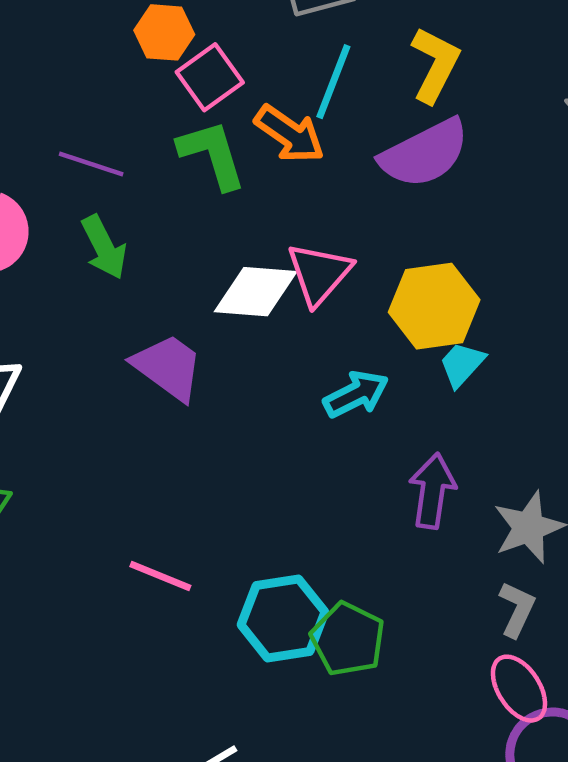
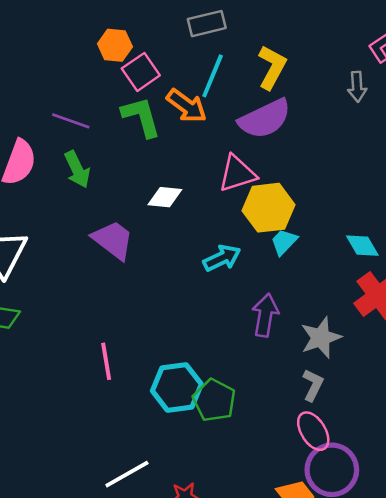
pink triangle: (319, 274) -> (237, 174), moved, turned 30
white diamond: (256, 292) -> (165, 197), size x0.7
pink line: (160, 576) -> (106, 361), turned 57

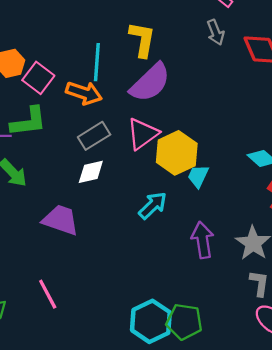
gray rectangle: (207, 24) -> (94, 136), moved
green L-shape: (141, 117) -> (28, 122), moved, turned 117
pink line: (106, 361) -> (48, 294), moved

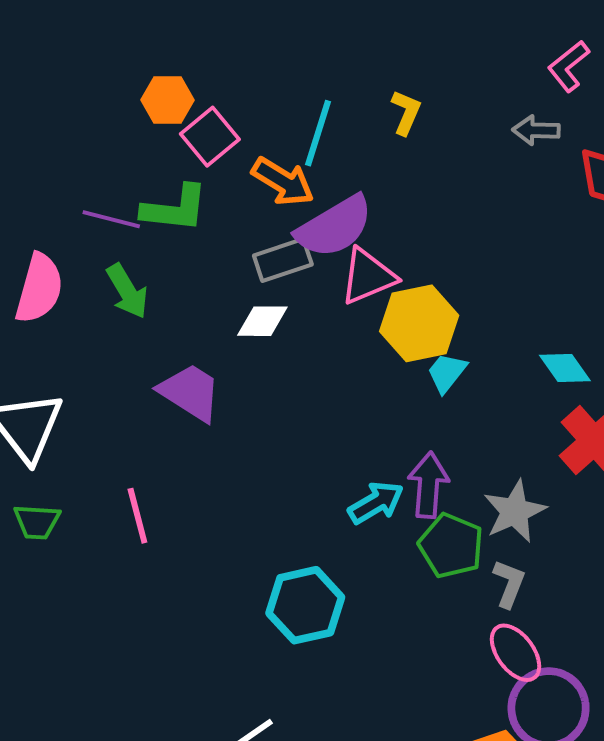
gray arrow: (216, 32) -> (536, 130), turned 100
yellow L-shape: (142, 39) -> (406, 112), size x0.7
purple semicircle: (150, 83) -> (334, 227), moved
cyan arrow: (153, 206) -> (376, 503), moved
green pentagon: (184, 322) -> (451, 546), moved

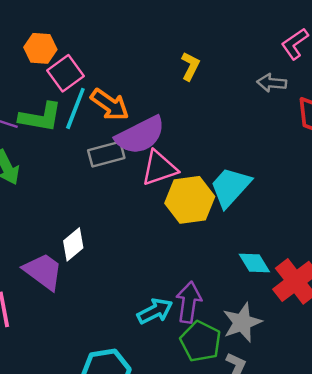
cyan line: (318, 133) -> (75, 108), moved
white diamond: (262, 321) -> (73, 244), moved, turned -44
cyan diamond: (565, 368) -> (254, 263), moved
cyan trapezoid: (447, 373) -> (230, 187), moved, size x1.6
purple trapezoid: (190, 392) -> (43, 271), moved

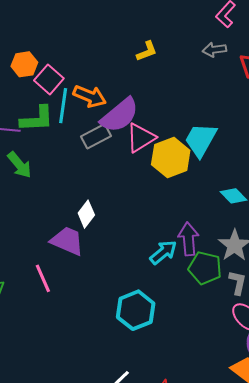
yellow L-shape: (190, 66) -> (147, 51), turned 55

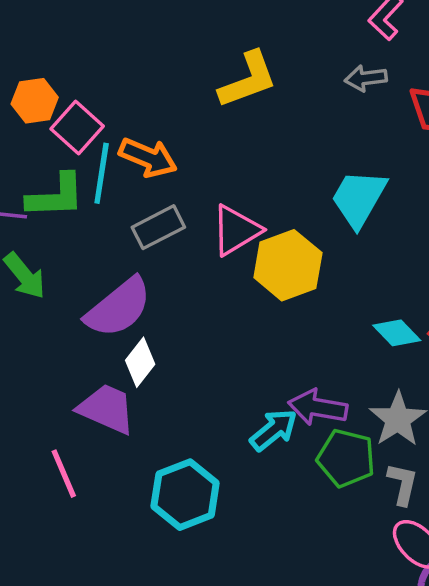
yellow L-shape: (147, 51) -> (248, 80), size x1.6
purple semicircle: (120, 115) -> (118, 308), moved
cyan trapezoid: (201, 140) -> (359, 198), moved
purple arrow: (189, 239) -> (318, 407), turned -76
cyan hexagon: (136, 310) -> (185, 495), moved

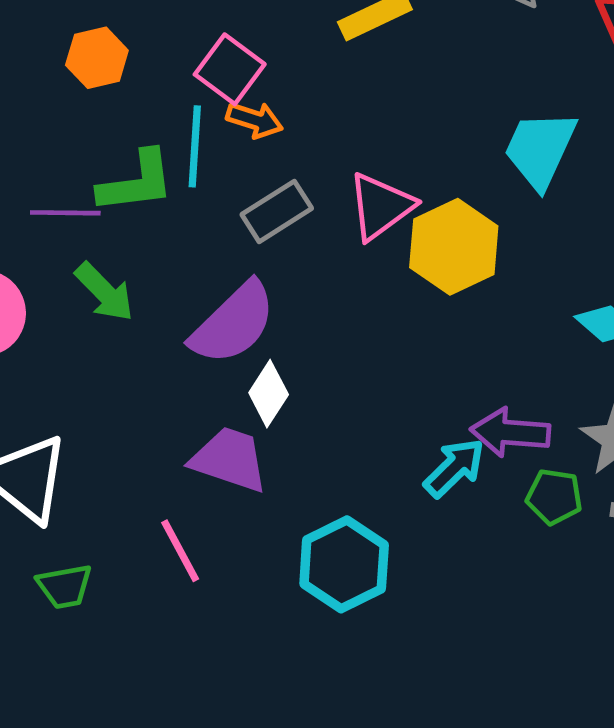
pink square: (77, 128) -> (230, 69), moved
orange arrow: (148, 158) -> (255, 120), size x0.7
green pentagon: (346, 458) -> (554, 497), size x0.7

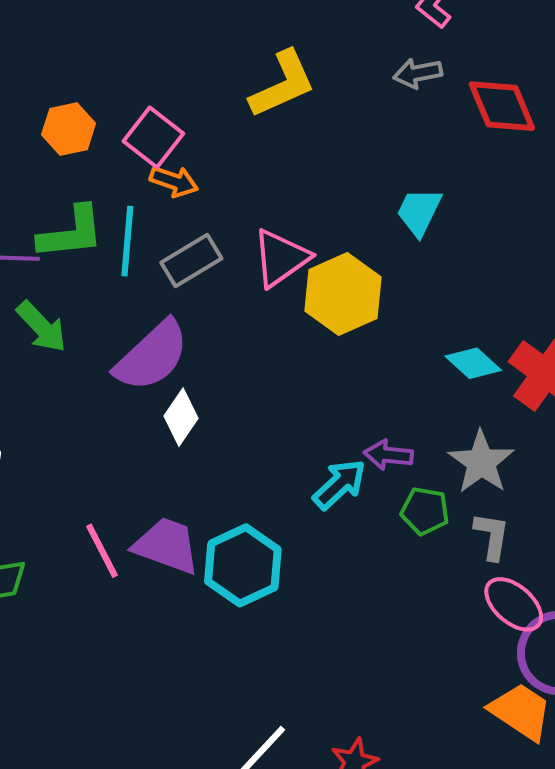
orange hexagon: (97, 58) -> (69, 129), moved
cyan line: (195, 146) -> (127, 241), moved
cyan trapezoid: (540, 149) -> (419, 212), size x0.7
purple arrow: (510, 432) -> (388, 455), size x0.7
purple trapezoid: (229, 459) -> (167, 546), moved

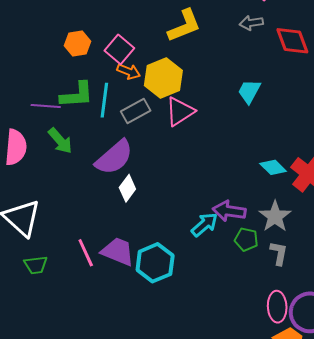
yellow hexagon: (343, 294) -> (163, 78), moved
purple arrow: (388, 455) -> (229, 211), size x1.4
pink ellipse: (514, 604) -> (277, 307), moved, turned 44

